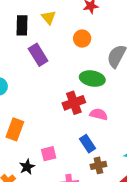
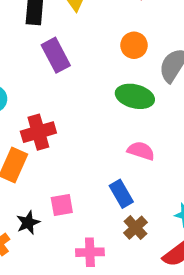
orange circle: (82, 39) -> (134, 45), moved
red cross: (74, 103) -> (38, 132), moved
brown cross: (98, 165) -> (135, 228), turned -35

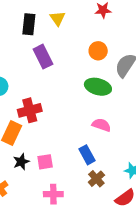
black star: (28, 223) -> (21, 162), moved
pink cross: (90, 252) -> (53, 194), moved

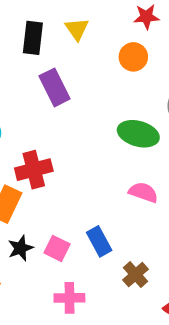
orange circle: (98, 51) -> (133, 57), moved
blue rectangle: (87, 155) -> (99, 241), moved
pink square: (45, 162) -> (57, 248), turned 35

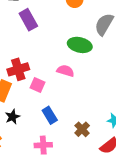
pink semicircle: (143, 192) -> (65, 71), moved
blue rectangle: (99, 241) -> (50, 115), moved
pink square: (57, 248) -> (38, 85), moved

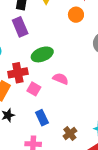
purple rectangle: (28, 20) -> (20, 27), moved
green ellipse: (80, 45) -> (42, 54), moved, turned -40

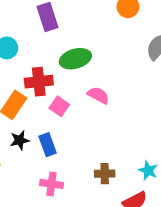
blue rectangle: (42, 118) -> (48, 145), moved
brown cross: (70, 134) -> (105, 174), turned 32

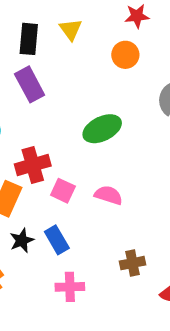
green ellipse: (75, 59) -> (102, 129), moved
pink semicircle: (98, 95) -> (109, 195), moved

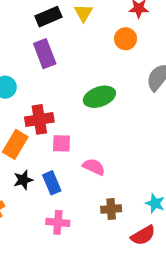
black rectangle: (29, 39) -> (48, 17), turned 55
pink square: (63, 191) -> (62, 143), turned -30
pink semicircle: (109, 195) -> (94, 167), moved

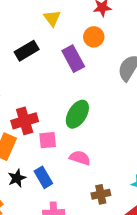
black rectangle: (48, 17) -> (27, 51), moved
purple rectangle: (45, 54) -> (73, 59), moved
green ellipse: (99, 97) -> (77, 114), moved, turned -32

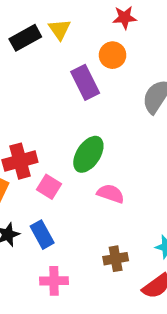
black rectangle: (27, 51) -> (25, 38), moved
pink square: (48, 140) -> (49, 187), turned 36
pink semicircle: (80, 158) -> (111, 194), moved

